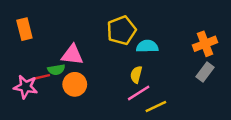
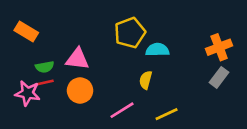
orange rectangle: (24, 29) -> (26, 31), turned -45
green semicircle: (56, 70) -> (45, 67), moved
pink line: (139, 93) -> (122, 110), moved

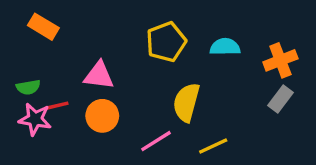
orange rectangle: (26, 31) -> (43, 27), moved
cyan semicircle: (157, 50) -> (225, 47), moved
green semicircle: (45, 67) -> (28, 87), moved
yellow semicircle: (146, 80) -> (186, 102), size x1.6

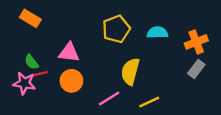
green semicircle: (28, 87) -> (31, 62), moved, turned 63

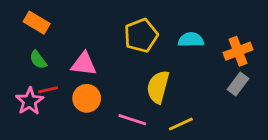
green semicircle: (31, 62) -> (38, 60), moved
pink star: (24, 83) -> (30, 101), turned 30
pink line: (109, 98) -> (132, 120), turned 50

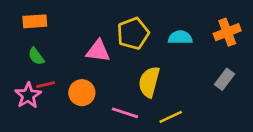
orange rectangle: (37, 23) -> (35, 21), turned -35
orange cross: (238, 51) -> (227, 32), moved
pink triangle: (84, 64) -> (98, 51), moved

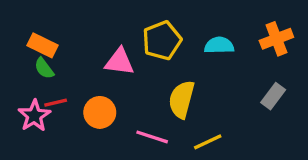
orange rectangle: (35, 21) -> (43, 45), moved, turned 30

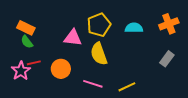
yellow semicircle: (182, 99) -> (99, 54), moved, turned -35

